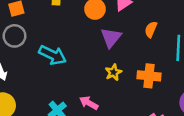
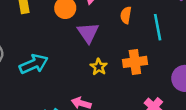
cyan arrow: (53, 55) -> (34, 64), turned -36

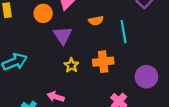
orange semicircle: (126, 15) -> (96, 21), turned -112

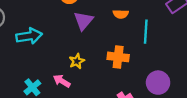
yellow star: (71, 65) -> (77, 61), moved

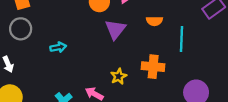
cyan arrow: (29, 36) -> (58, 47), size x0.6
yellow star: (77, 61) -> (119, 76), moved

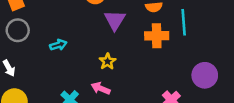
orange cross: (153, 67) -> (157, 36), moved
yellow star: (119, 76) -> (107, 61), moved

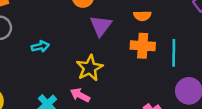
cyan line: (184, 22) -> (174, 53), moved
yellow star: (107, 61) -> (90, 68), size x1.5

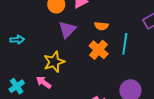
orange cross: (143, 46) -> (99, 50), turned 30
cyan line: (174, 53) -> (125, 44), moved

